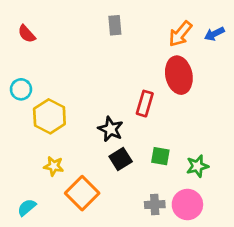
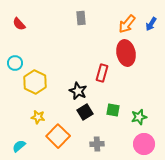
blue arrow: (214, 34) -> (151, 24), turned -32
gray cross: (155, 205) -> (97, 144), moved
pink circle: (187, 205) -> (144, 144), moved

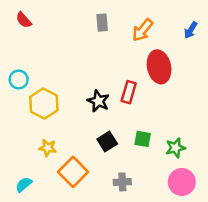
red semicircle: (19, 24) -> (24, 20), moved
orange arrow: (127, 24) -> (143, 30), moved
black star: (78, 91) -> (98, 101), moved

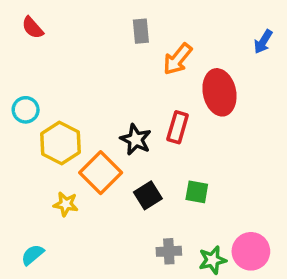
orange arrow: (143, 30) -> (178, 59), moved
green star: (175, 148) -> (213, 260), moved
orange square: (73, 172) -> (101, 173), moved

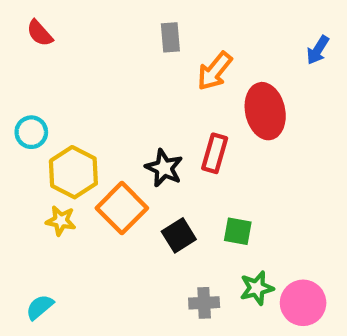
yellow star: (66, 204) -> (61, 221), moved
green star: (213, 260) -> (257, 288), moved

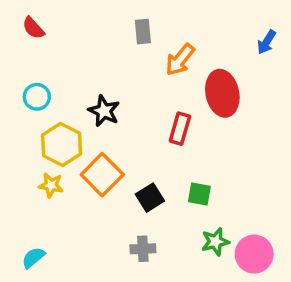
cyan circle: (31, 132) -> (37, 97), moved
black star: (164, 168) -> (104, 111), moved
gray cross: (204, 303) -> (143, 249), moved

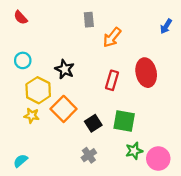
red ellipse: (222, 93) -> (146, 73), moved
green square: (199, 194) -> (124, 121), size x1.5
gray cross: (143, 249) -> (89, 155), turned -32

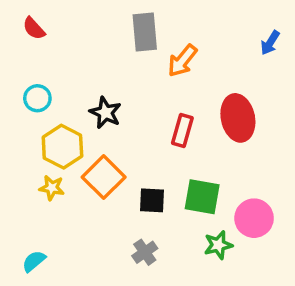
gray rectangle: (89, 20) -> (145, 32), size x1.5
black square: (93, 123) -> (152, 200), turned 35
pink circle: (158, 159) -> (254, 218), moved

